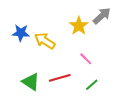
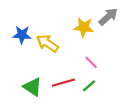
yellow star: (79, 26) -> (84, 27), turned -30
green line: (92, 85) -> (89, 86), moved

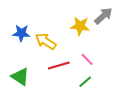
red line: (63, 83) -> (59, 66), moved
green triangle: (33, 87) -> (20, 77), moved

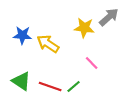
red line: (59, 66) -> (50, 86), moved, turned 35
green line: (85, 82) -> (74, 86), moved

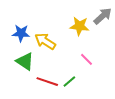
green triangle: (21, 81) -> (25, 61), moved

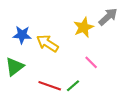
yellow star: (79, 26) -> (84, 27), turned -30
green triangle: (25, 61) -> (15, 67), moved, turned 48

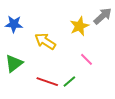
blue star: (22, 35) -> (14, 24), moved

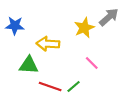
yellow arrow: (45, 41) -> (48, 44), turned -30
green triangle: (14, 63) -> (29, 65), moved, turned 42

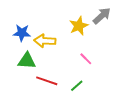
blue star: (15, 26) -> (22, 33), moved
green line: (74, 86) -> (77, 86), moved

